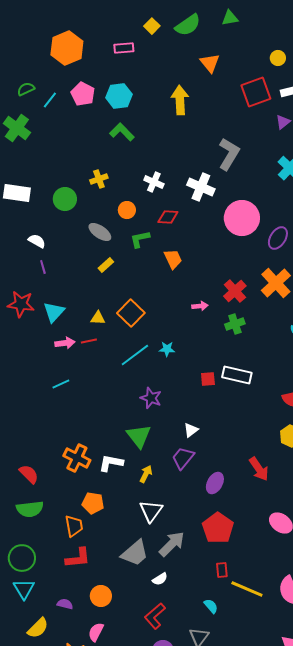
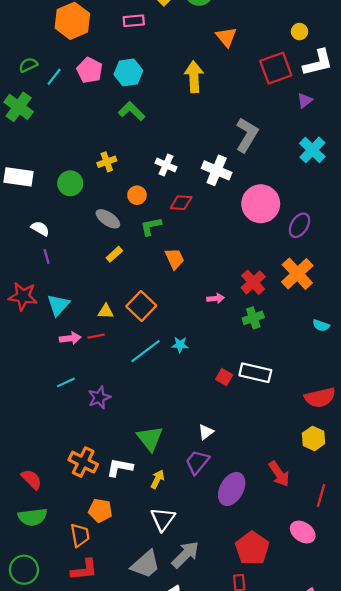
orange trapezoid: (173, 259) -> (175, 259), moved
red square: (208, 379) -> (224, 377), turned 35
purple star: (151, 398) -> (99, 397), moved, turned 30
purple ellipse: (215, 483) -> (232, 489), size x1.4
red pentagon: (218, 528) -> (252, 548), moved

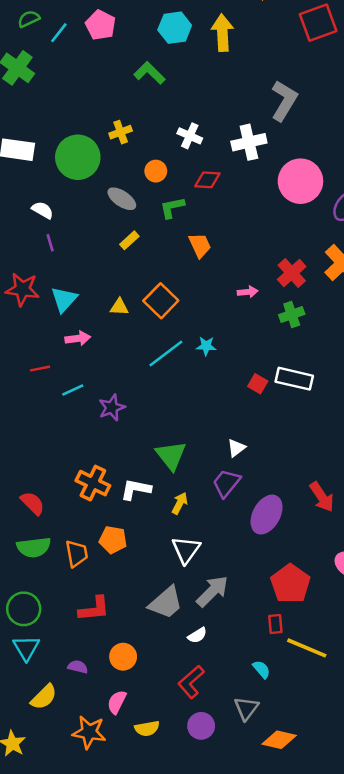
cyan hexagon: (128, 72) -> (175, 28), moved
white cross: (217, 170) -> (249, 142), turned -36
green circle: (70, 183) -> (78, 157), size x1.5
red line: (96, 336) -> (40, 369), moved
orange trapezoid: (80, 535) -> (77, 554), moved

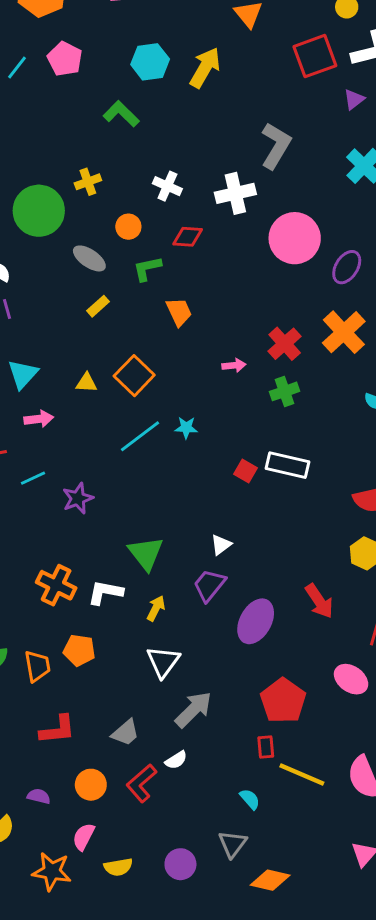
yellow arrow: (222, 33) -> (205, 68), turned 33
gray trapezoid: (166, 603) -> (126, 733), moved, size x0.7
red L-shape: (191, 682) -> (141, 783), moved

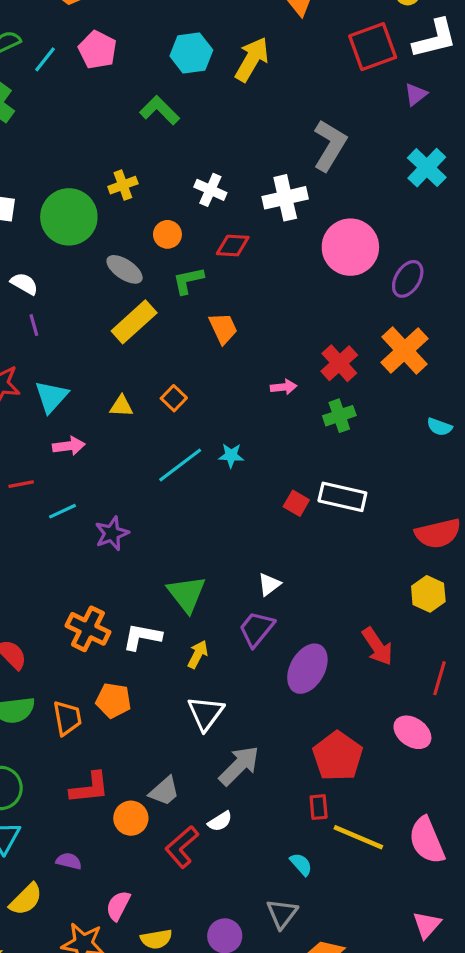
yellow rectangle: (98, 306) -> (134, 322), size x1.8
orange square: (134, 376) -> (174, 398), size x0.6
orange circle: (91, 785) -> (131, 818), moved

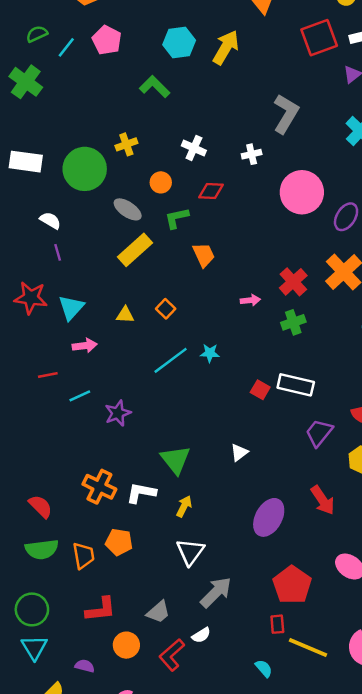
white cross: (285, 198) -> (252, 154), size x0.6
purple trapezoid: (257, 629) -> (319, 433), moved
orange circle: (131, 818) -> (126, 645), moved

